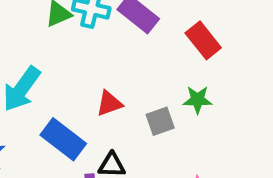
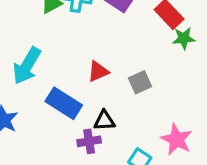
green star: (198, 100) -> (184, 38), moved

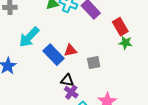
blue rectangle: (64, 103) -> (53, 55), moved
purple cross: (89, 141) -> (71, 92), moved, turned 32

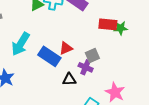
red rectangle: (120, 27) -> (108, 24), moved, turned -42
purple cross: (71, 92) -> (86, 67), moved

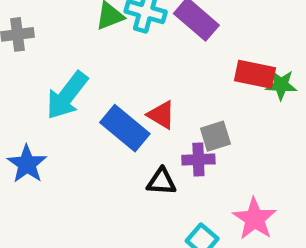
red triangle: (66, 48) -> (161, 115), turned 48
purple cross: (86, 67) -> (198, 160), turned -32

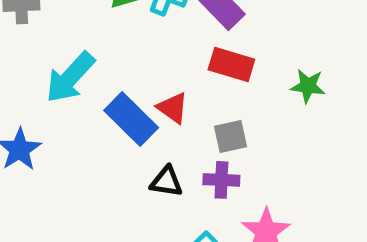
red rectangle: (255, 74) -> (231, 64), moved
purple cross: (198, 160) -> (221, 180), moved

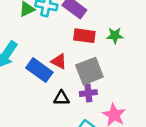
green star: (308, 86) -> (115, 36), moved
gray square: (231, 137) -> (89, 71), size x1.6

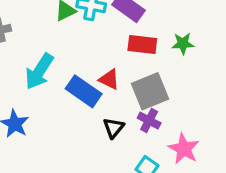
purple cross: (88, 93) -> (149, 120), turned 35
black triangle: (62, 98) -> (114, 128), turned -49

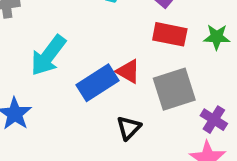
blue rectangle: (84, 91) -> (97, 83), turned -72
purple cross: (149, 120) -> (214, 120), moved

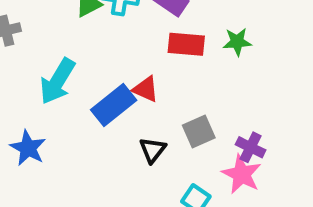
gray square: (174, 89) -> (199, 131), moved, size x0.7
purple cross: (214, 120) -> (251, 147), moved

